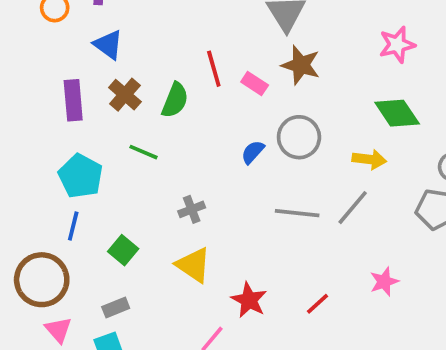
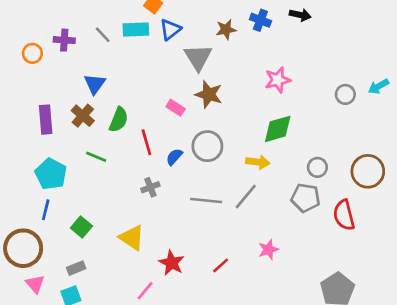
blue triangle: (108, 45) -> (95, 84), moved, turned 30
red line: (214, 69) -> (146, 142), moved
green diamond: (397, 113) -> (278, 129), turned -72
gray cross: (192, 209) -> (150, 187), moved

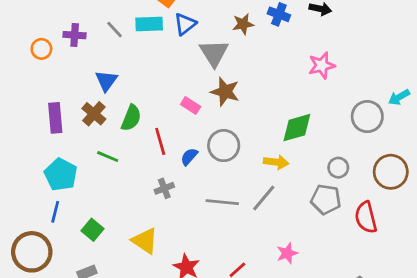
pink star: (278, 80) -> (322, 65), moved
cyan arrow: (378, 86) -> (399, 97), moved
gray circle: (345, 94) -> (367, 117), moved, size x1.5

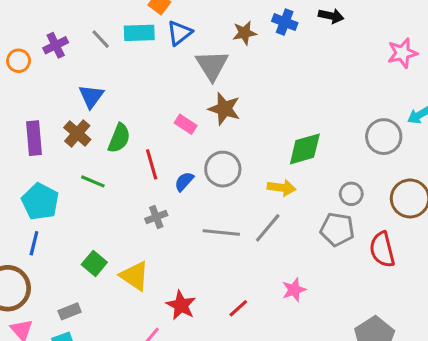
purple cross: (75, 35) -> (56, 45), turned -30
pink star: (322, 65) -> (402, 53), moved
green square: (93, 230) -> (94, 263), moved

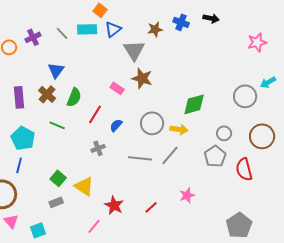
red line: (152, 164) -> (95, 114), turned 48
gray circle: (223, 169) -> (152, 123), moved
gray pentagon: (337, 229) -> (215, 156), turned 30
gray rectangle: (70, 311) -> (56, 202), moved

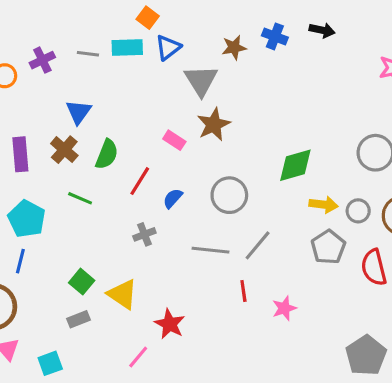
gray line: (62, 33) -> (88, 54), turned -40
brown star: (142, 78) -> (214, 124), turned 30
yellow arrow: (179, 129) -> (324, 205), moved
gray circle: (224, 133) -> (358, 211), moved
red line: (151, 207) -> (243, 291), moved, turned -56

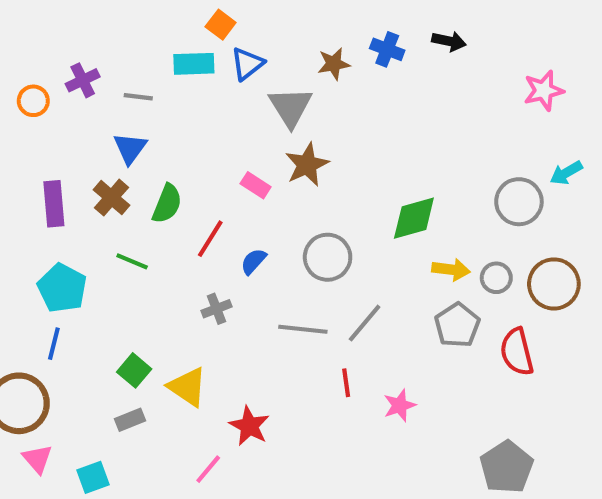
gray line: (88, 54) -> (138, 97), moved

